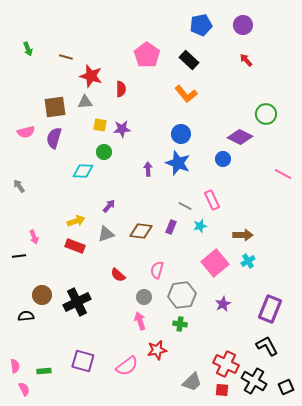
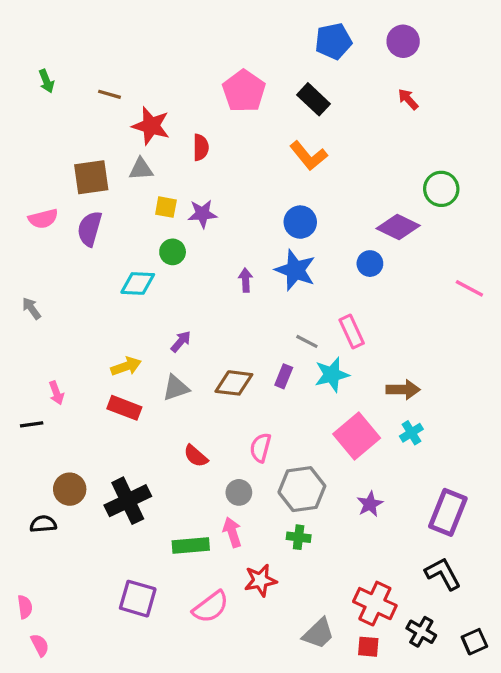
cyan star: (200, 226) -> (332, 375), size x1.5
green rectangle: (44, 371) -> (191, 546), moved, size x1.5
black cross: (254, 381) -> (421, 632), size x0.7

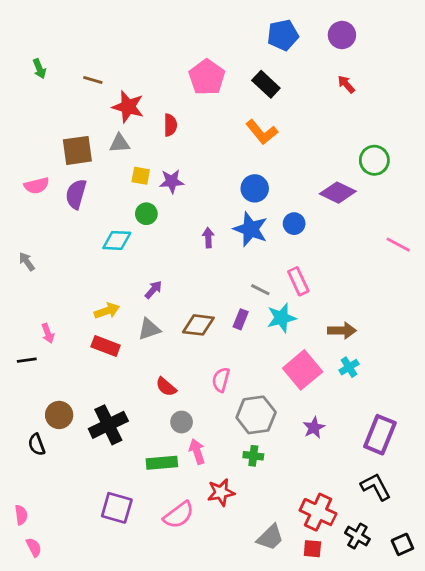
blue circle: (370, 264) -> (294, 224), moved
gray circle: (239, 492) -> (182, 422), moved
black semicircle: (43, 524) -> (37, 445), turned -105

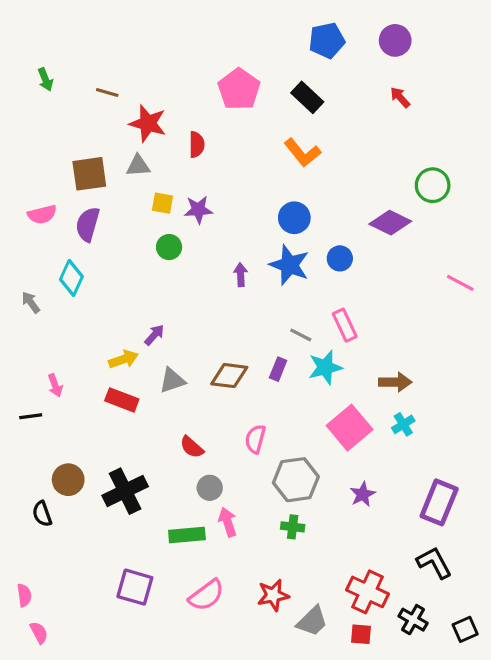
cyan diamond: (117, 240) -> (71, 278), moved, turned -68
purple arrow: (153, 290) -> (154, 335), moved
red star: (221, 492) -> (273, 595), moved

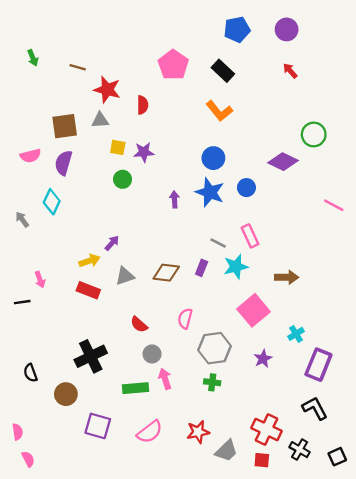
cyan cross: (403, 424) -> (296, 334), moved
brown circle: (68, 480) -> (66, 394), moved

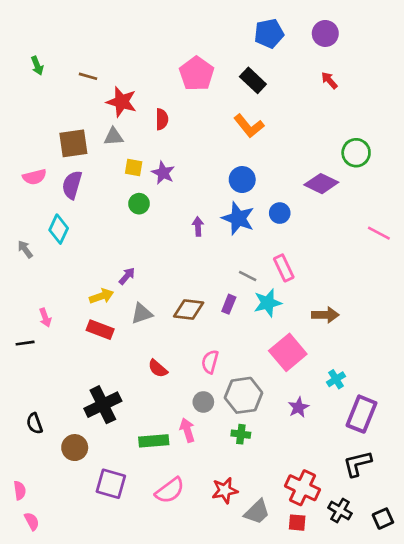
purple star: (144, 152) -> (163, 173), turned 30
gray circle: (152, 354) -> (203, 402), moved
black L-shape: (315, 408) -> (357, 464), turned -76

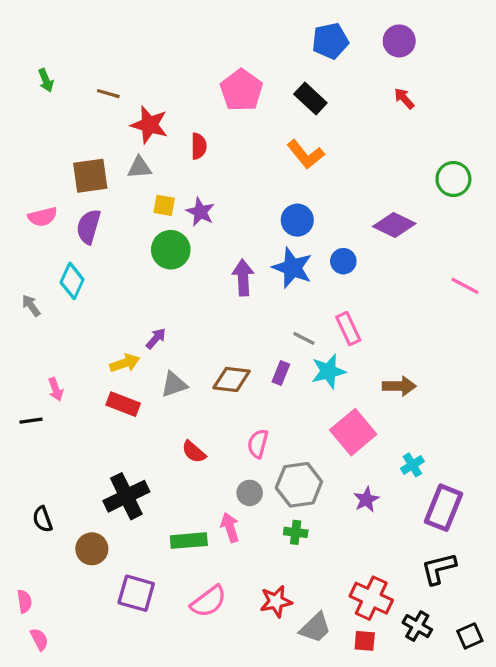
green circle: (356, 153) -> (453, 179), moved
green circle: (139, 204) -> (171, 250), size x1.5
purple arrow: (198, 226) -> (243, 278), size x1.5

